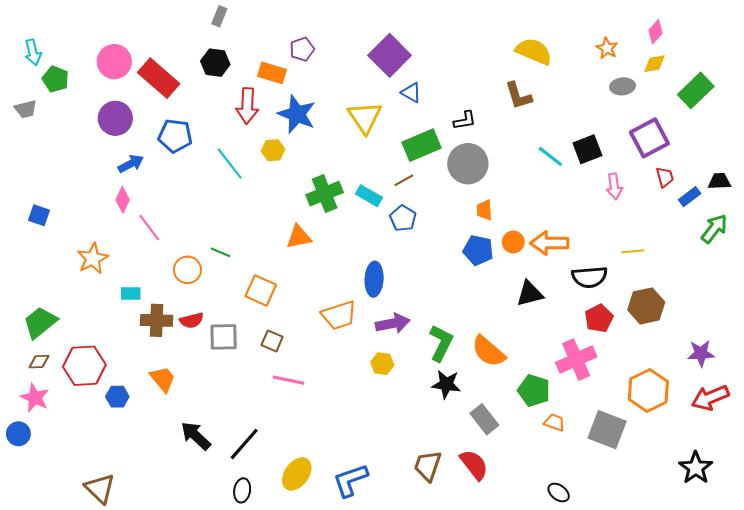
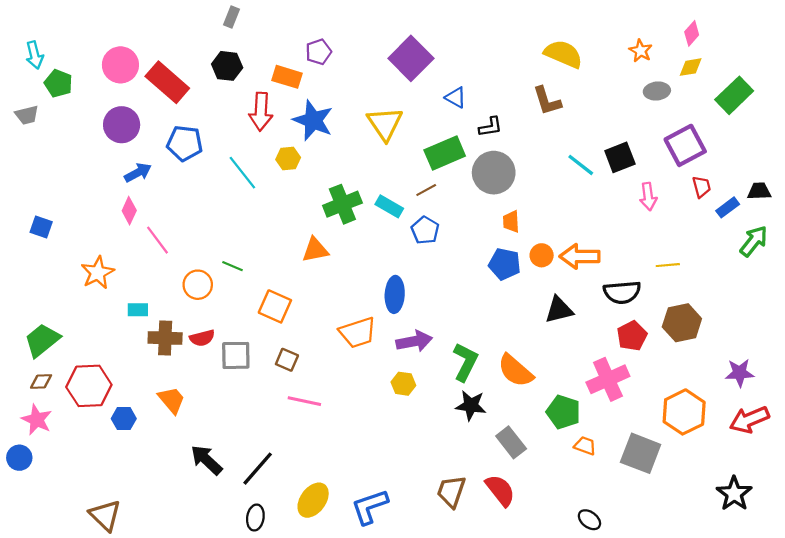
blue triangle: (411, 93) -> (456, 98), moved

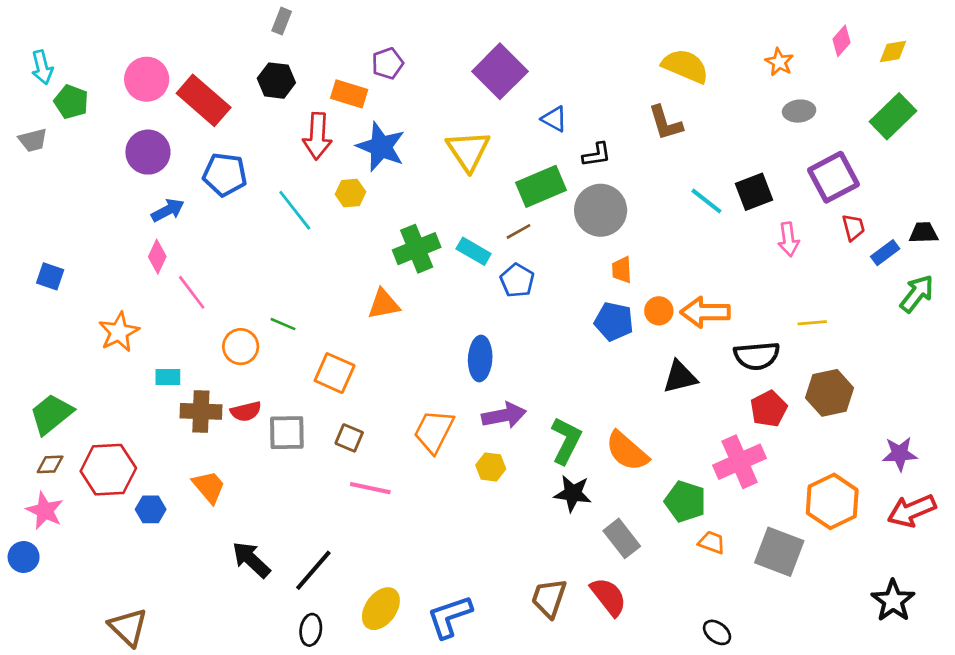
yellow diamond: (691, 67) -> (893, 51), moved
orange trapezoid: (358, 333) -> (434, 431), moved, turned 135

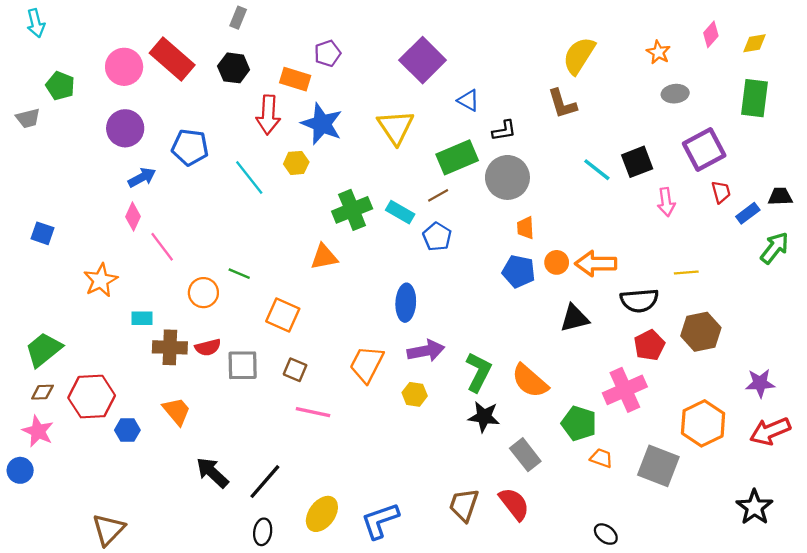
yellow semicircle: (685, 66) -> (579, 56), turned -81
cyan arrow: (42, 67) -> (36, 23), moved
red rectangle: (204, 100) -> (172, 59), moved
green rectangle: (893, 116) -> (754, 98), turned -39
brown triangle: (128, 627) -> (108, 530), turned 30

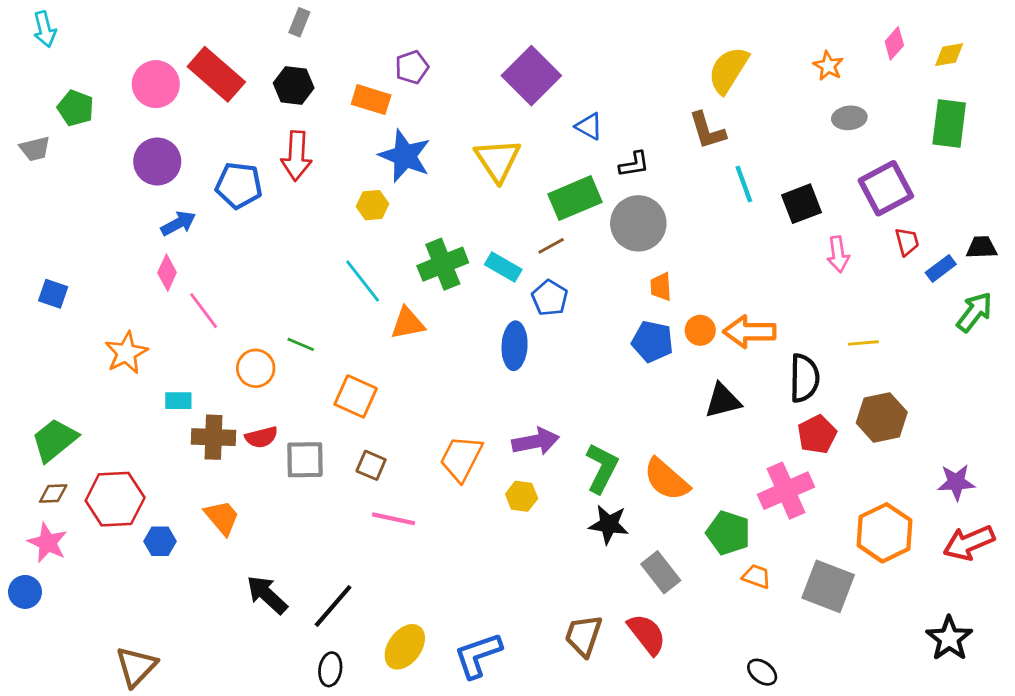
red arrow: (268, 115) -> (296, 156), moved
cyan line: (597, 170) -> (744, 184), moved, turned 32
cyan line: (249, 177) -> (363, 281), moved
black semicircle: (639, 300) -> (804, 378), turned -84
blue ellipse: (406, 303) -> (515, 346), moved

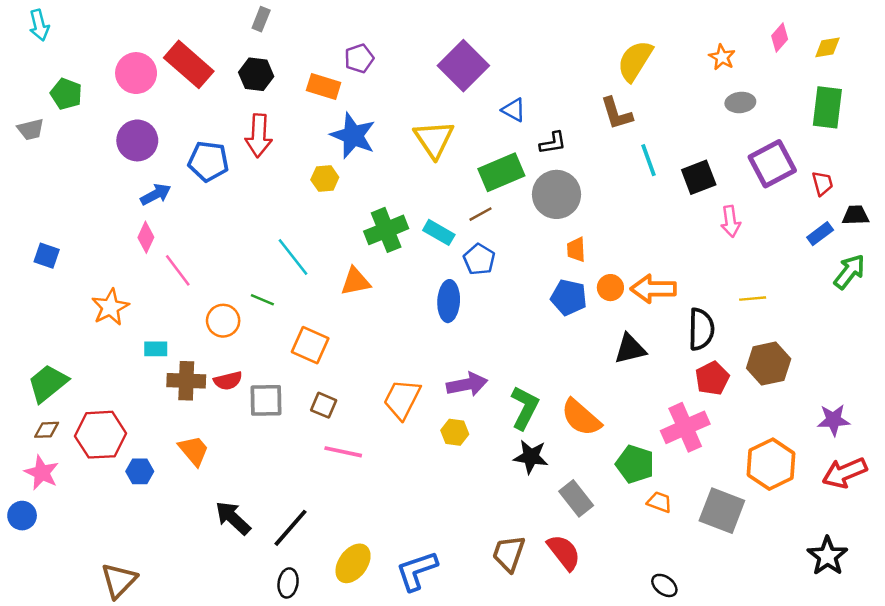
red trapezoid: (907, 242) -> (822, 183), moved
cyan line: (363, 281) -> (293, 257), moved

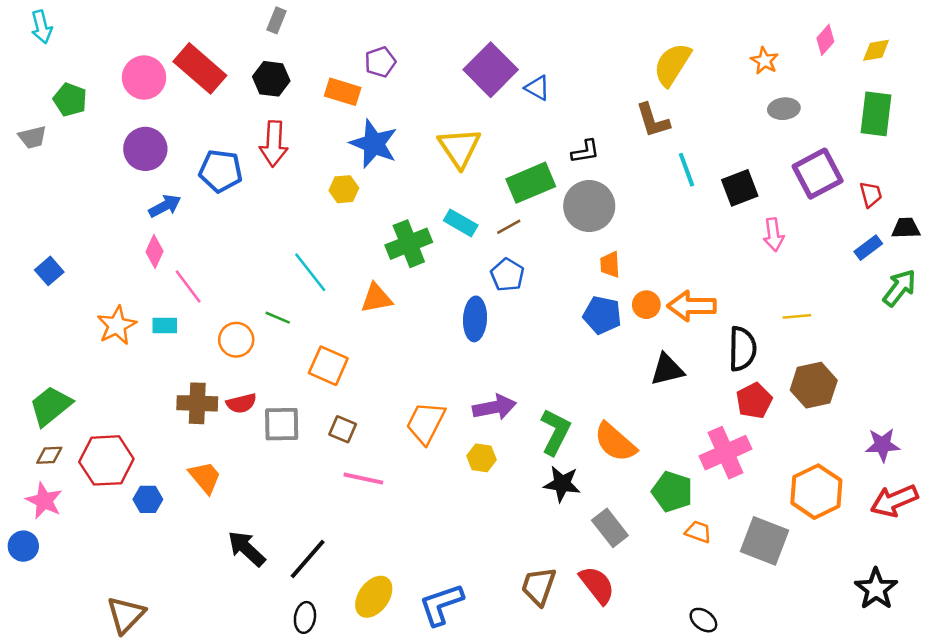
blue triangle: (514, 110) -> (537, 88), moved
cyan rectangle: (439, 232) -> (461, 223), moved
blue square: (47, 256) -> (49, 271), turned 30
cyan rectangle: (156, 349) -> (165, 325), moved

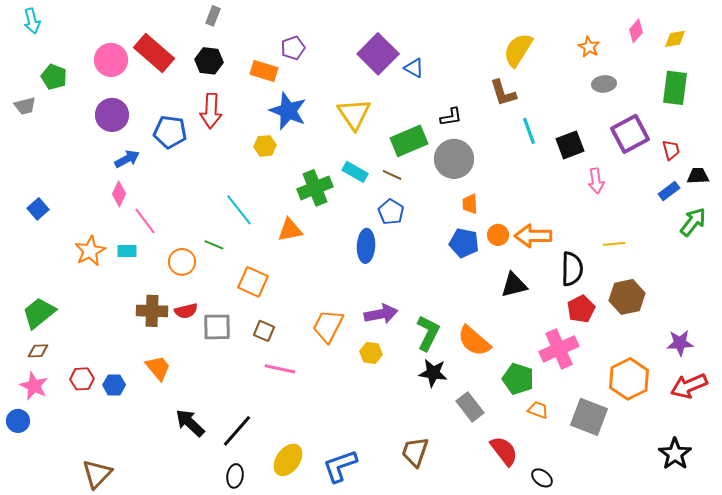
brown line: (509, 227) -> (392, 175), turned 54
red hexagon: (106, 460) -> (82, 379), moved, size x0.6
red semicircle: (597, 585) -> (504, 451), moved

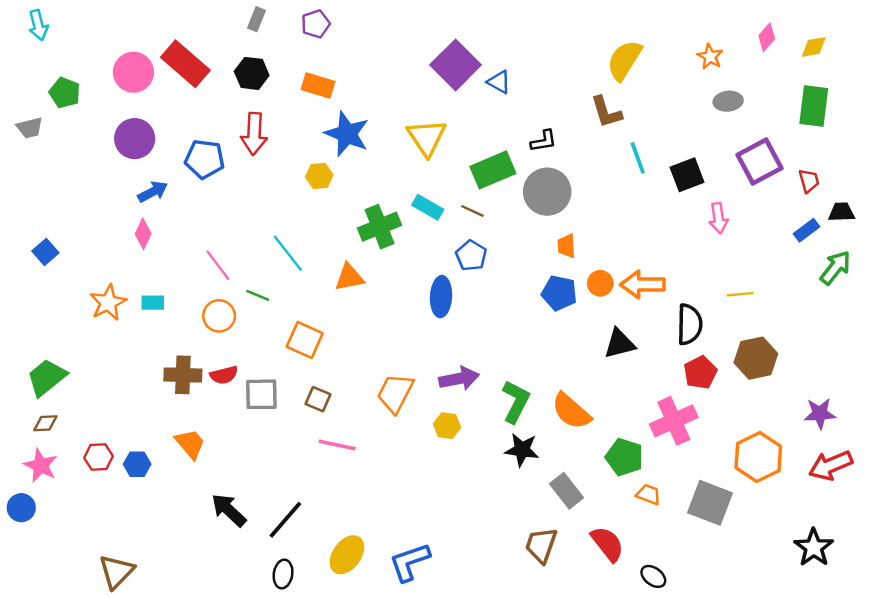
purple pentagon: (293, 48) -> (316, 24), moved
pink line: (145, 221) -> (218, 265), moved
brown trapezoid: (415, 452) -> (541, 545), moved

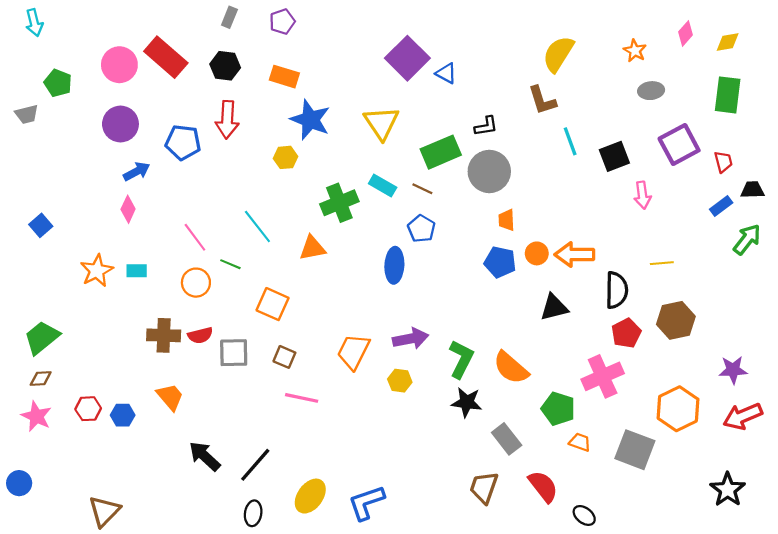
blue circle: (21, 508) -> (19, 483), moved

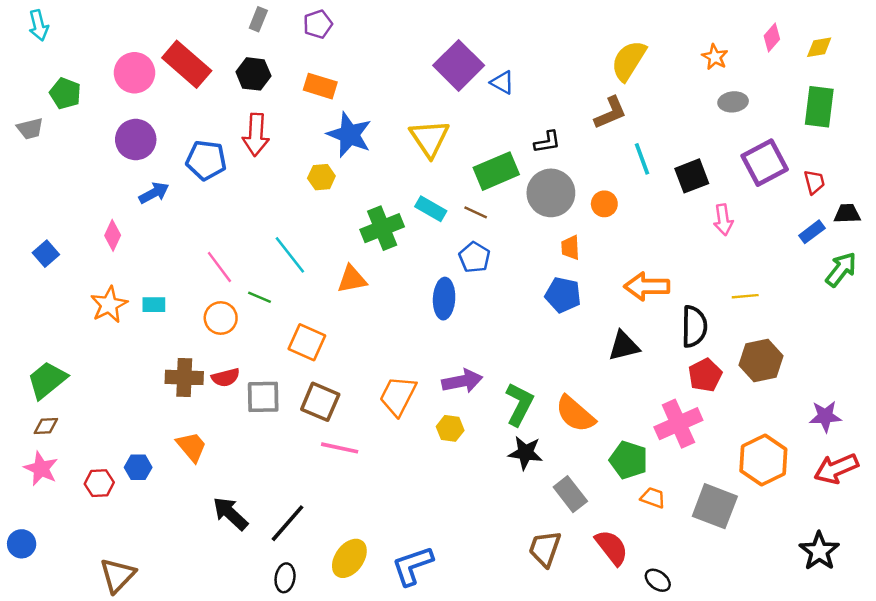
brown L-shape: (542, 100) -> (610, 113), turned -96
pink diamond: (128, 209) -> (113, 235), moved
orange circle: (537, 253) -> (604, 204), moved
brown square: (284, 357) -> (320, 402), size x1.5
red hexagon: (88, 409) -> (99, 483), moved

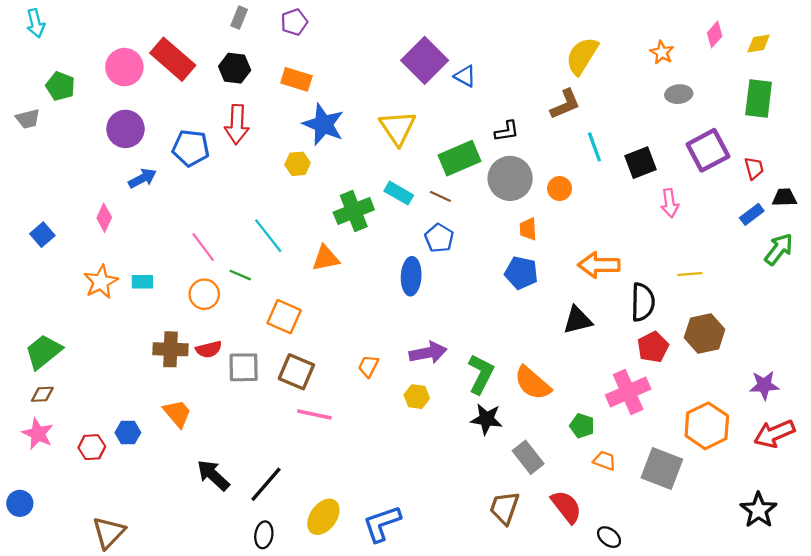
orange trapezoid: (398, 396) -> (368, 366), size x0.6
green pentagon: (629, 460) -> (582, 426), size x0.7

